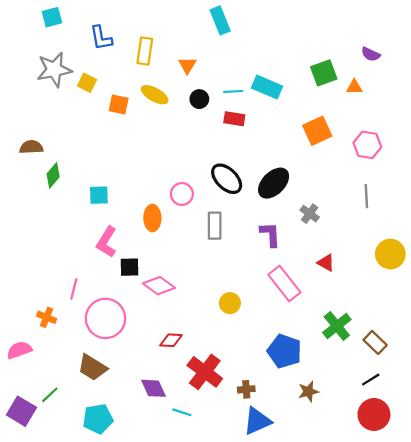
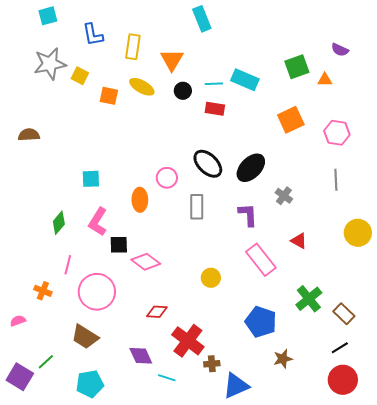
orange triangle: (187, 65) -> (172, 60), size x1.4
green diamond: (53, 175) -> (59, 223), moved
pink semicircle: (19, 350) -> (18, 321), size x0.7
brown cross: (246, 389) -> (212, 364), moved

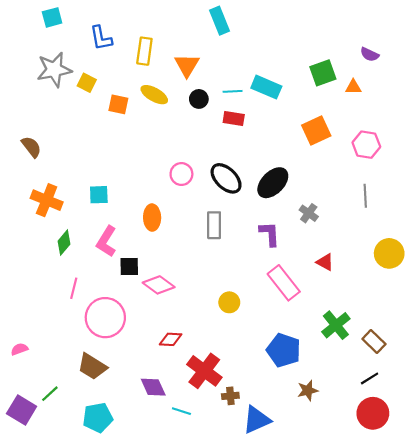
brown semicircle: (29, 135) -> (31, 147), turned 55
pink circle: (167, 178) -> (181, 174), moved
orange cross: (43, 291) -> (47, 200), moved, size x1.6

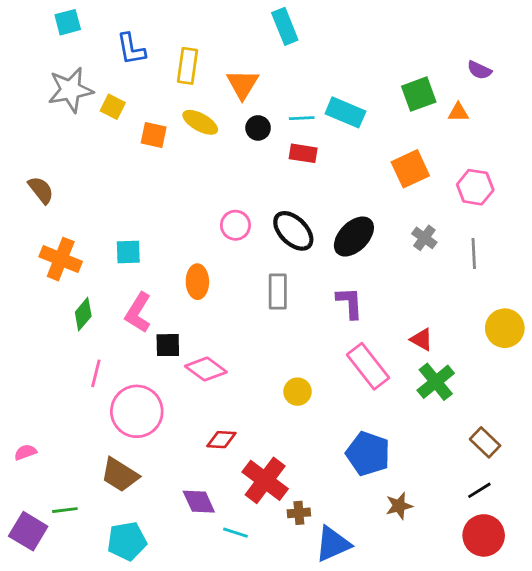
gray cross: (309, 213) -> (424, 238), moved
green cross: (336, 325) -> (436, 382), moved
green line: (50, 394) -> (65, 510), turned 36

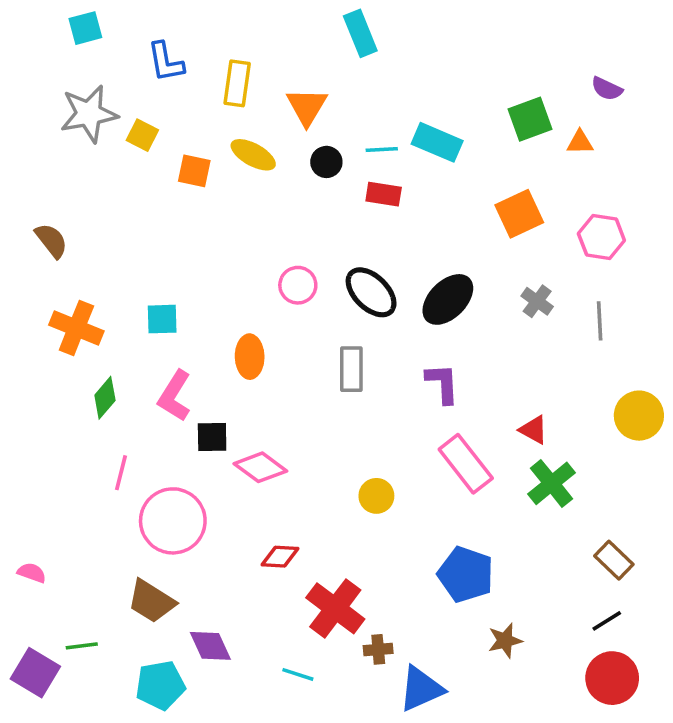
pink semicircle: (25, 452) -> (32, 573), turned 40
purple diamond: (199, 502) -> (210, 646), moved

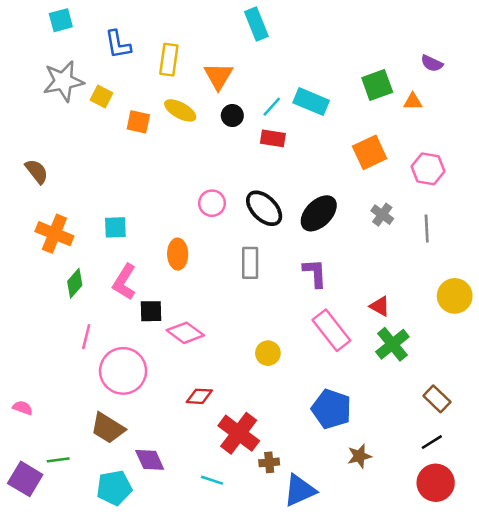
cyan line: (382, 149) -> (272, 107), turned -45

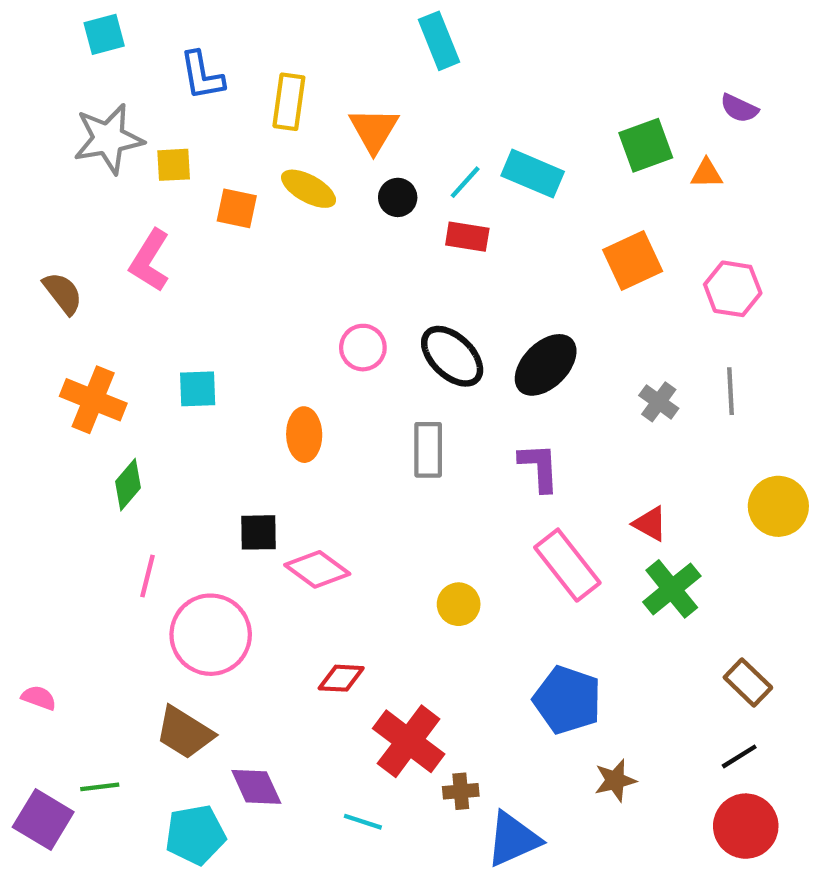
yellow square: (101, 96) -> (174, 165), turned -30
gray cross: (382, 215) -> (659, 402), moved
pink L-shape: (124, 282) -> (150, 261), moved

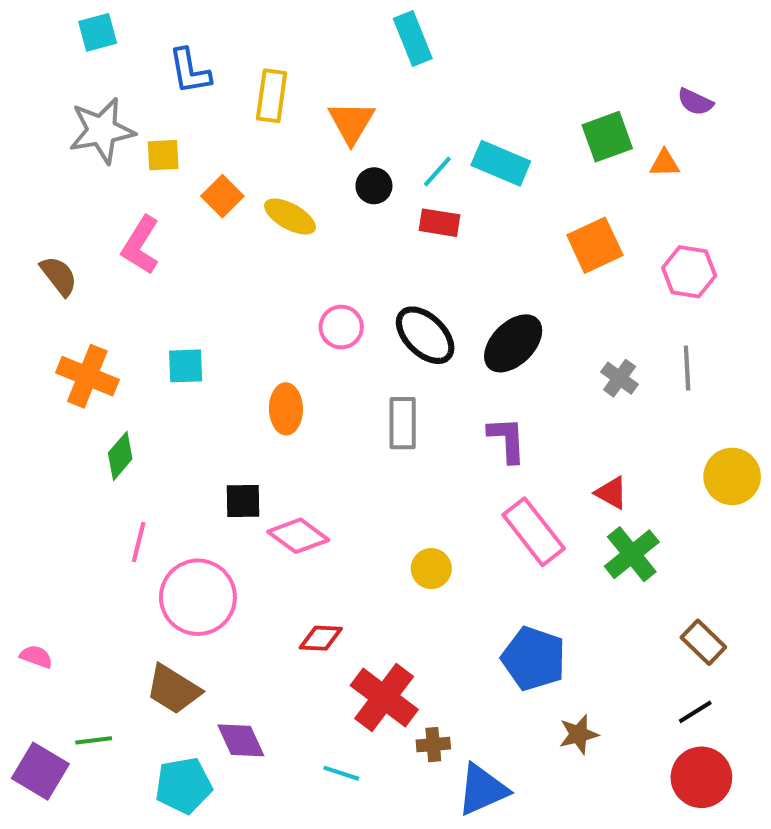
yellow ellipse: (309, 189) -> (290, 217), moved
orange square: (237, 208) -> (222, 196), turned 33

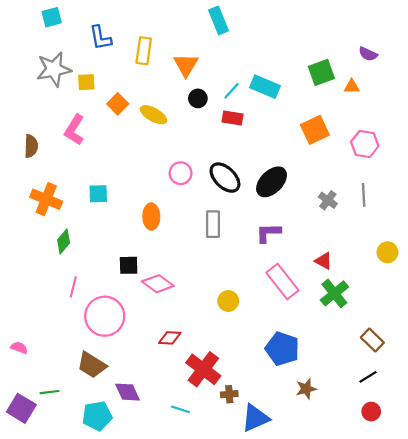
brown semicircle: (59, 276) -> (31, 146), turned 40
purple L-shape: (507, 440) -> (268, 233), turned -88
yellow circle: (732, 476) -> (387, 252), size x0.7
red circle: (701, 777) -> (371, 412), size x0.6

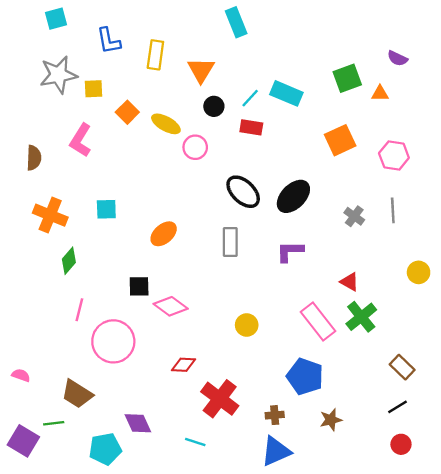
pink circle: (181, 173) -> (195, 147), moved
orange ellipse: (151, 217) -> (164, 234), turned 50
pink rectangle: (282, 282) -> (318, 322), moved
brown trapezoid: (92, 365) -> (77, 394), moved
brown cross: (229, 394) -> (275, 415), moved

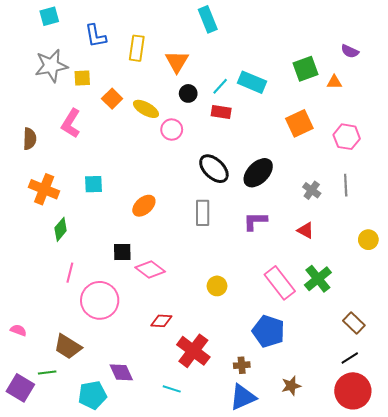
red triangle: (350, 282) -> (306, 230), moved
brown star: (331, 420) -> (291, 386), moved
red circle: (401, 444) -> (353, 391), size x2.0

